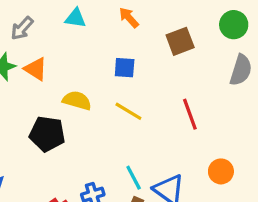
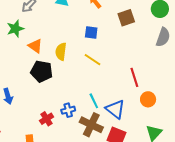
orange triangle: (36, 69) -> (35, 46), moved
yellow semicircle: (77, 101) -> (61, 52), turned -102
red line: (190, 114) -> (134, 77), moved

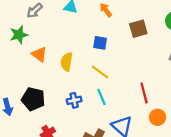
black pentagon: (42, 71) -> (33, 99), moved
cyan line: (94, 101) -> (101, 97), moved
blue cross: (68, 110) -> (74, 100), moved

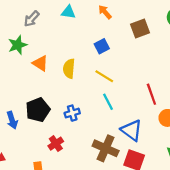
blue square: (100, 43) -> (102, 46), turned -32
black pentagon: (33, 99) -> (38, 110), turned -30
blue cross: (74, 100) -> (72, 113), moved

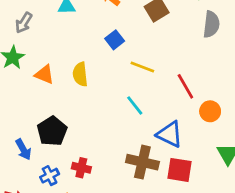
yellow line: (104, 76) -> (142, 67), moved
blue cross: (72, 113) -> (50, 176), moved
red cross: (56, 144) -> (81, 168), turned -32

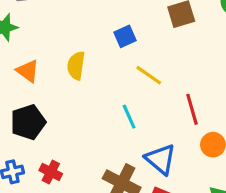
orange triangle: (44, 74) -> (28, 71), moved

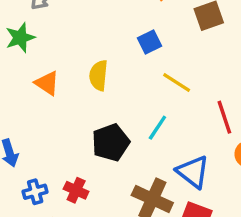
cyan line: (129, 117) -> (157, 128), turned 60
black pentagon: (28, 122) -> (111, 142), moved

